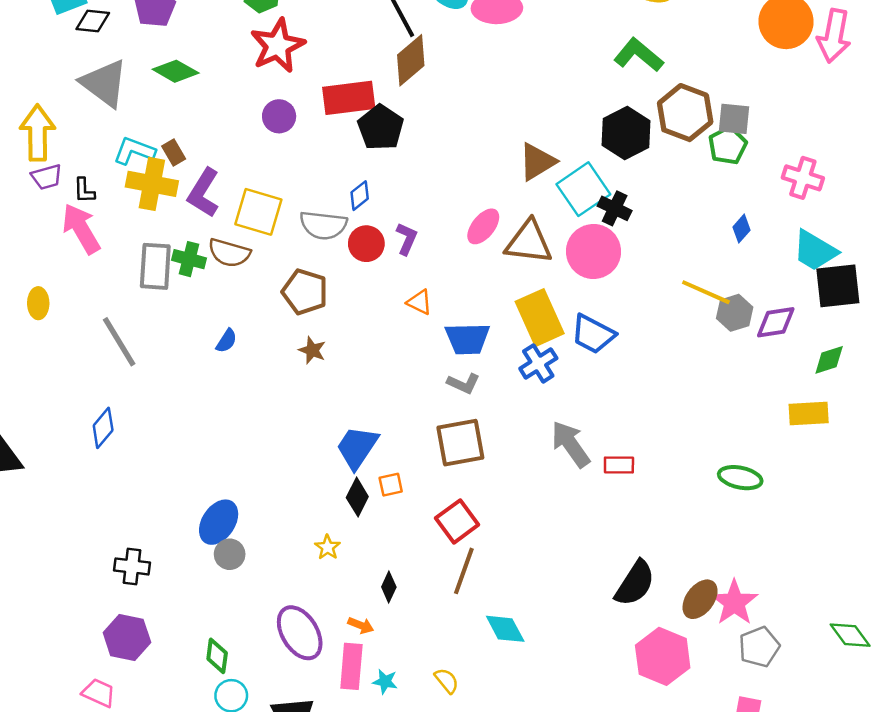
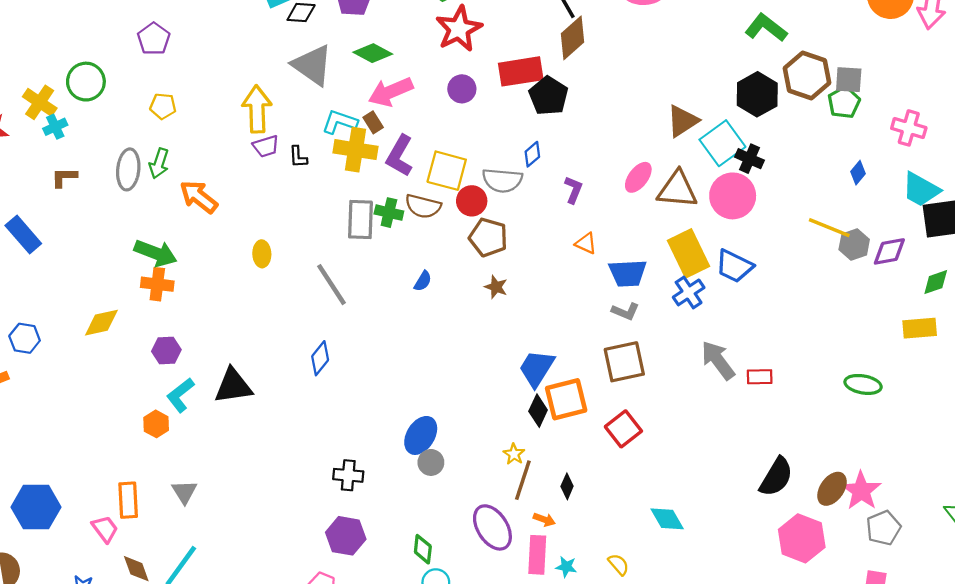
pink arrow: (81, 229) -> (391, 92), moved, turned -81
red circle: (366, 244) -> (472, 201), moved
orange square: (391, 485) -> (566, 399), size x2.0
brown line: (464, 571) -> (523, 480), moved

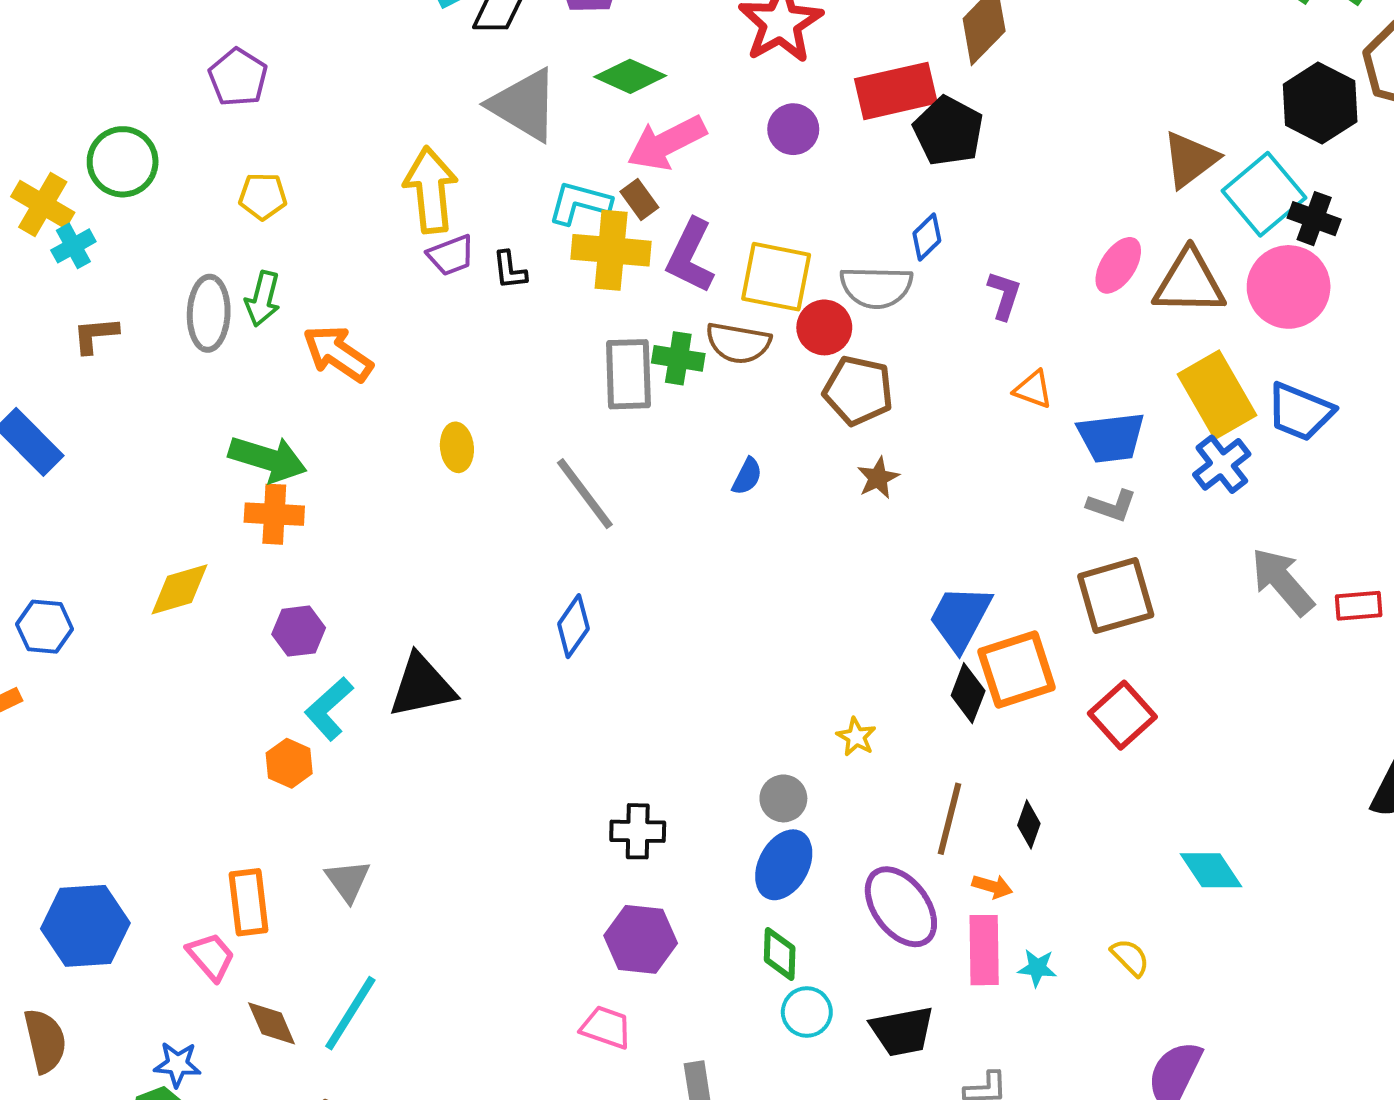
brown star: (496, 287) -> (878, 478), turned 30
blue ellipse: (421, 435) -> (784, 865), moved
yellow star: (514, 454) -> (856, 737), moved

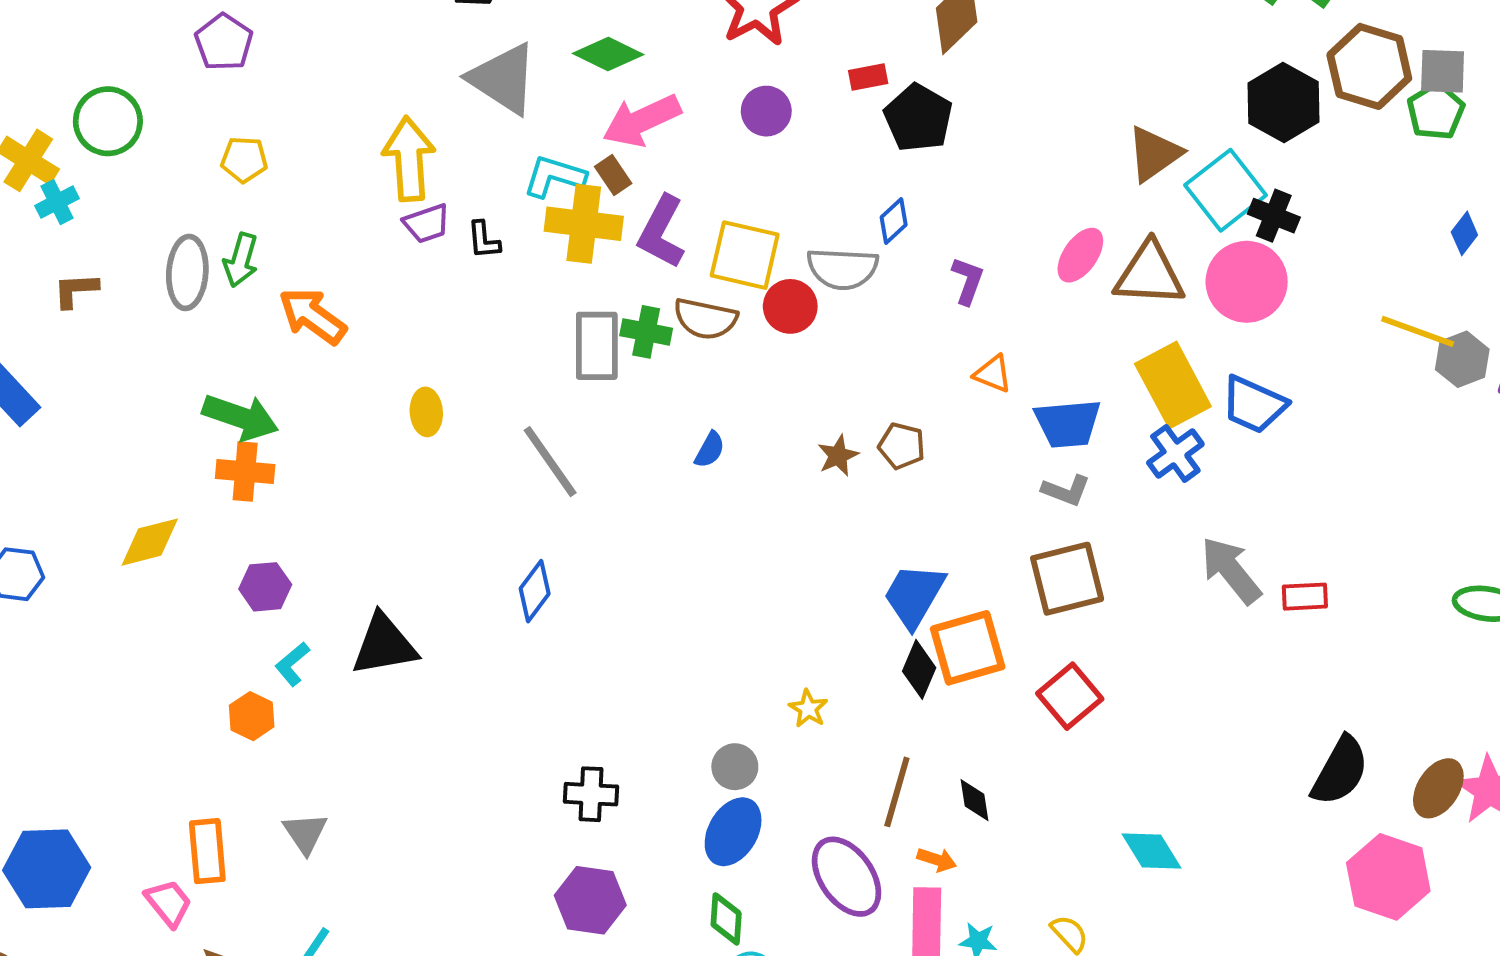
red rectangle: (896, 91) -> (868, 77), size x0.5
brown pentagon: (858, 391) -> (902, 446), moved, size x0.7
cyan L-shape: (329, 709) -> (292, 664), size x0.7
black diamond: (1029, 824) -> (975, 800), turned -30

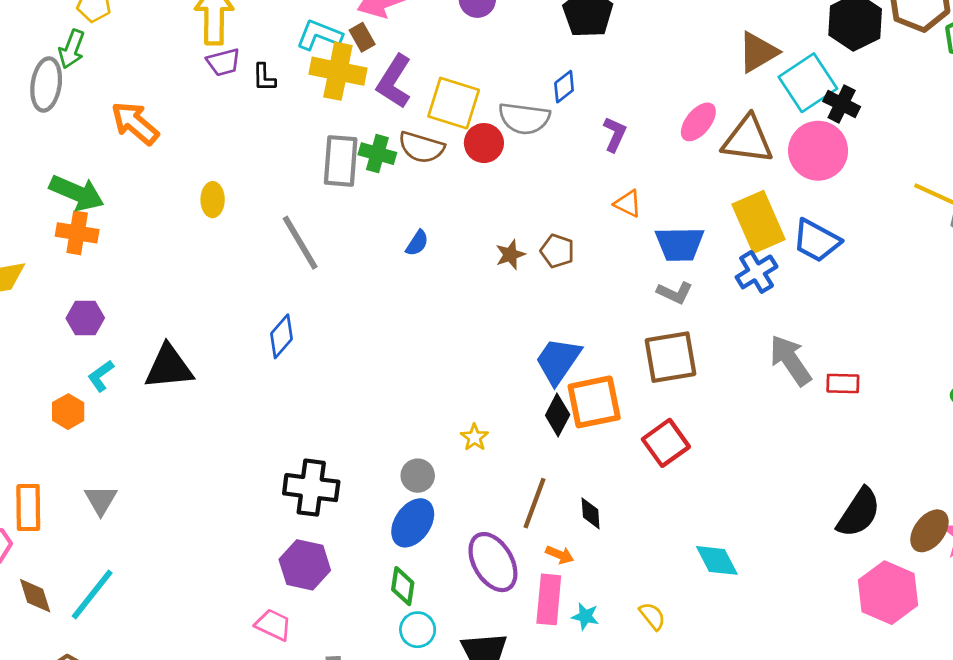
green arrow: (241, 260) -> (72, 49), moved
black cross: (591, 794) -> (311, 488), size x1.4

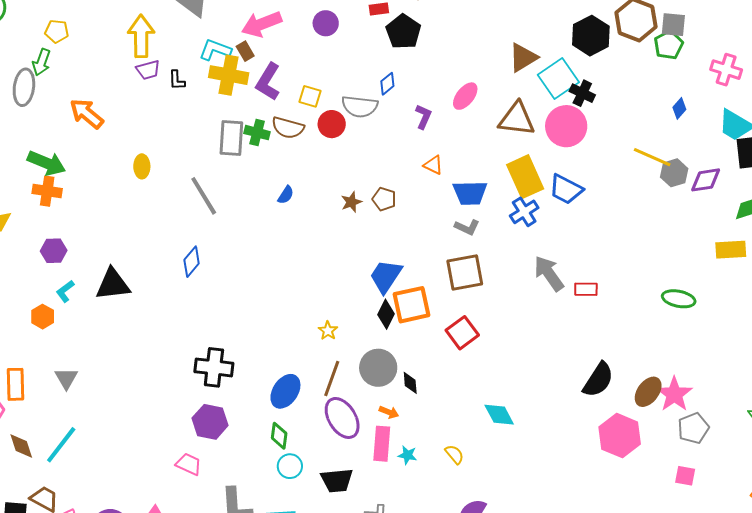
yellow square: (454, 103) -> (310, 96), size x0.6
pink ellipse: (698, 122) -> (465, 96), moved
gray circle: (418, 476) -> (378, 368), moved, size x1.6
brown line: (534, 503) -> (332, 379), moved

